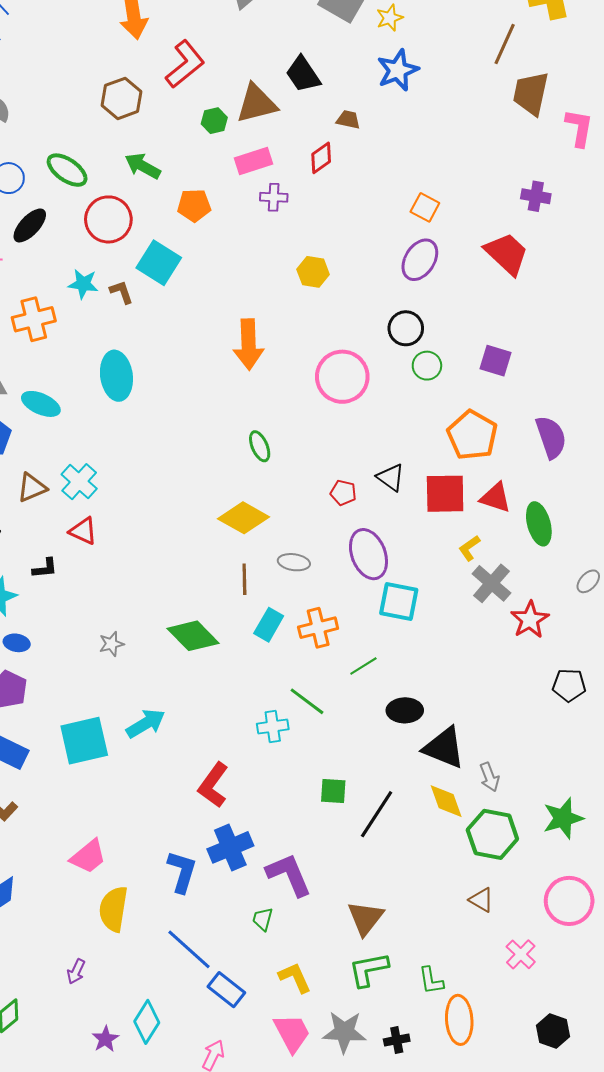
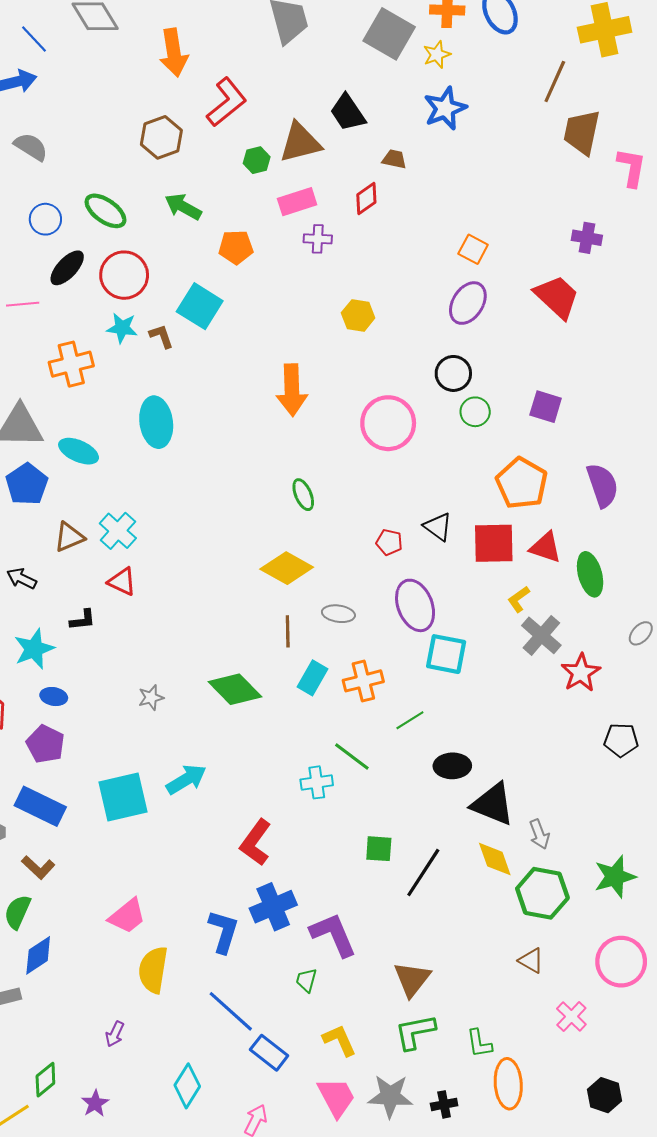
red circle: (108, 219) -> (124, 275), moved
purple star: (105, 1039) -> (95, 1103), moved

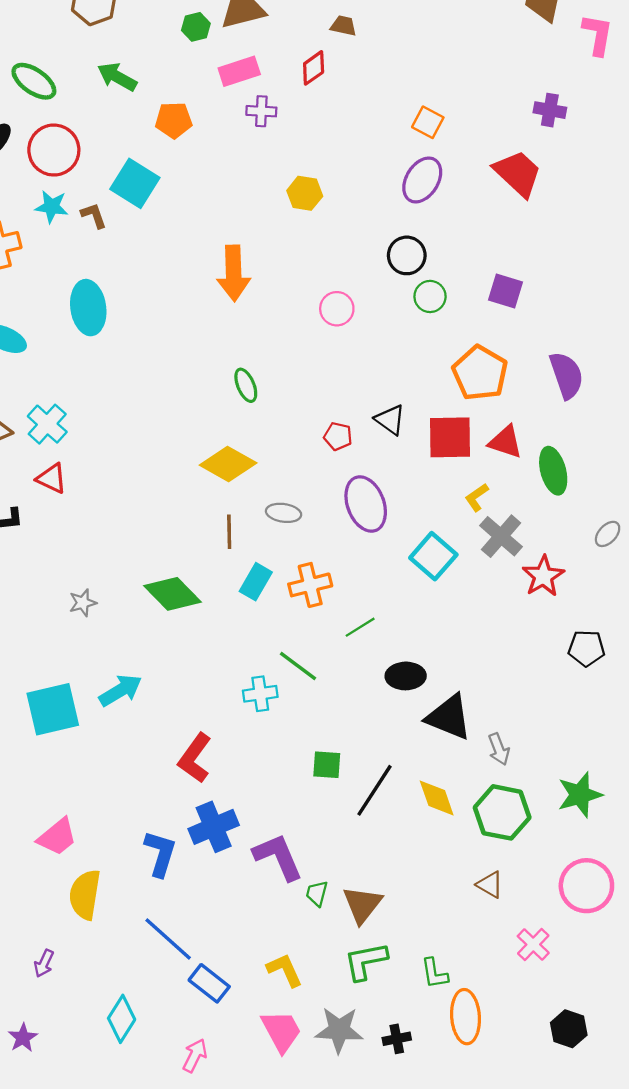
pink circle: (388, 423) -> (337, 309), size x0.6
cyan square: (446, 654) -> (433, 556), moved, turned 30
yellow diamond: (495, 859) -> (437, 798), moved
green trapezoid: (306, 980) -> (317, 893), moved

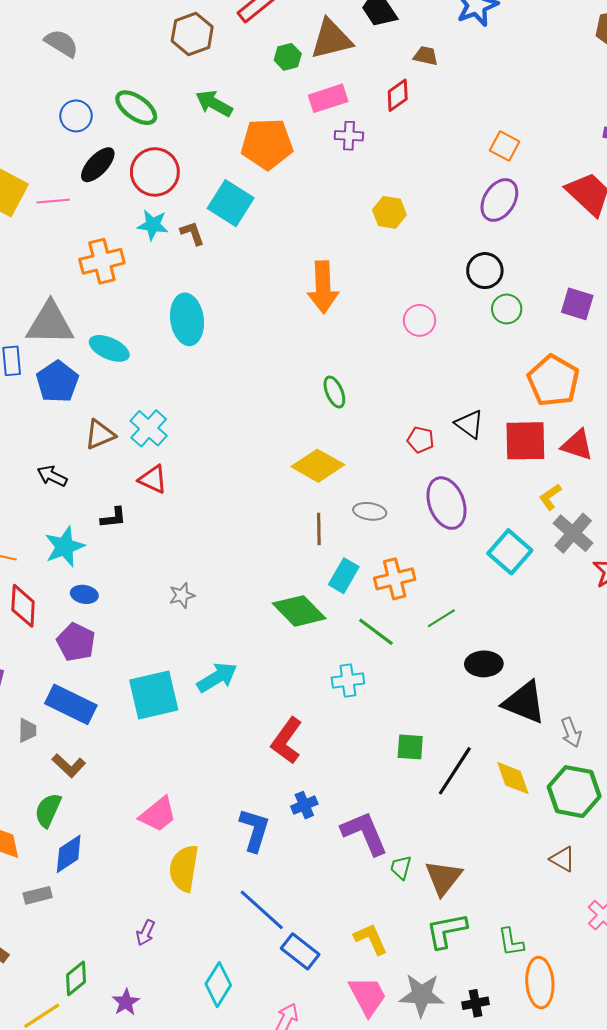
orange pentagon: (174, 120) -> (267, 144), size x1.5
green diamond: (173, 594) -> (299, 611), moved
green line: (298, 666) -> (376, 632), moved
blue cross: (214, 827) -> (304, 805), size x0.6

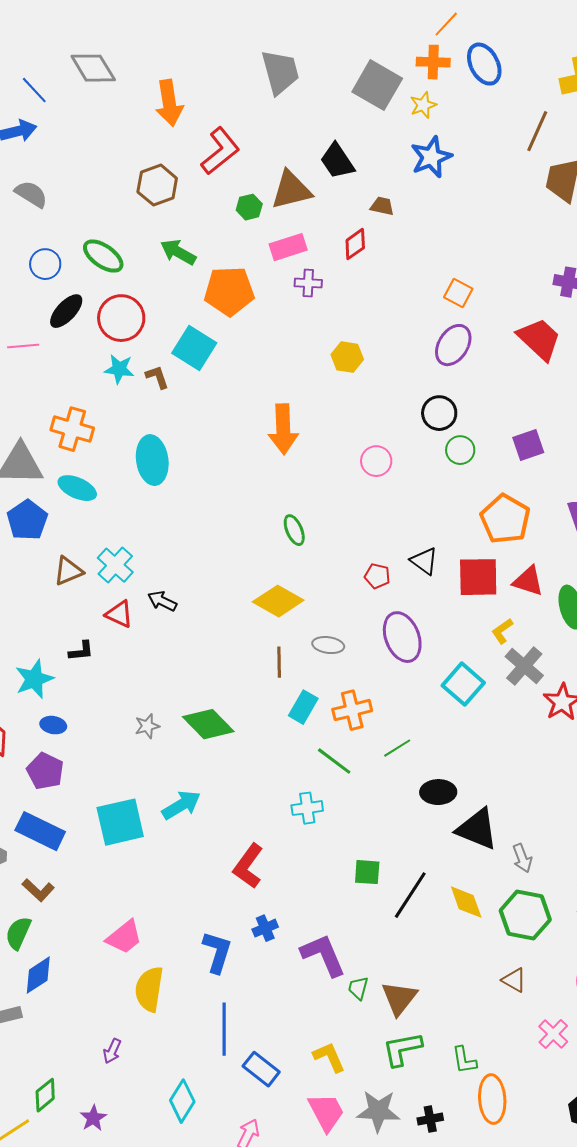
orange cross: (102, 261) -> (72, 429), moved, turned 30
purple square: (577, 304) -> (528, 445), turned -36
black arrow: (52, 476) -> (162, 601), moved
green diamond: (299, 611) -> (208, 724), moved
blue line: (262, 910) -> (224, 1029), turned 48

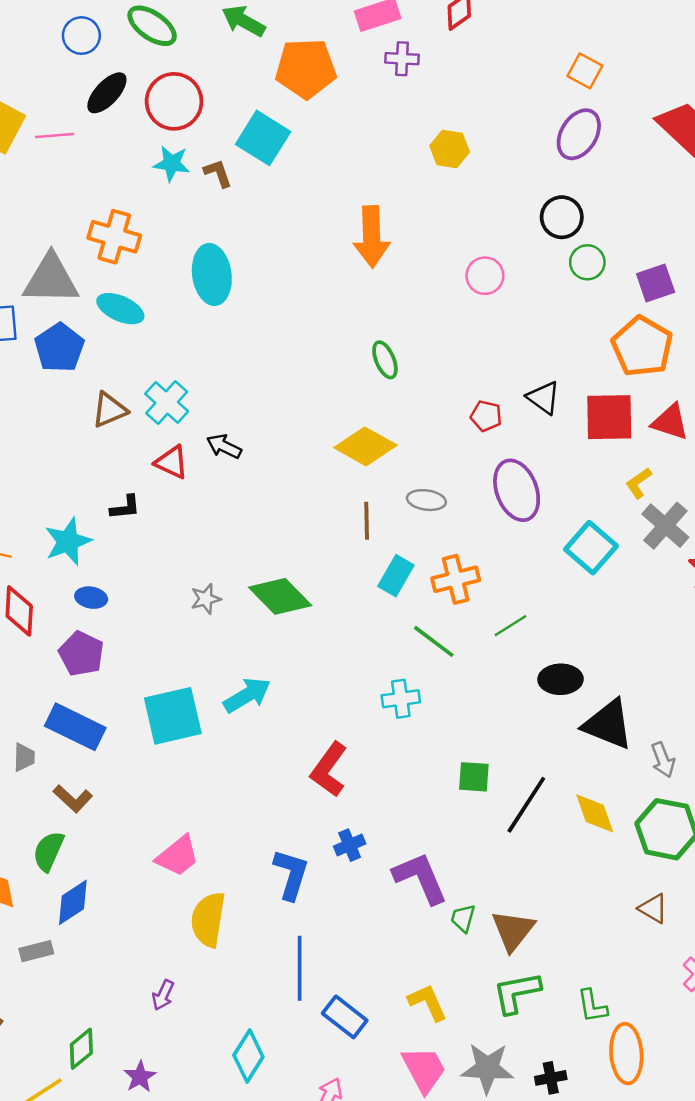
purple square: (528, 445) -> (656, 283), moved

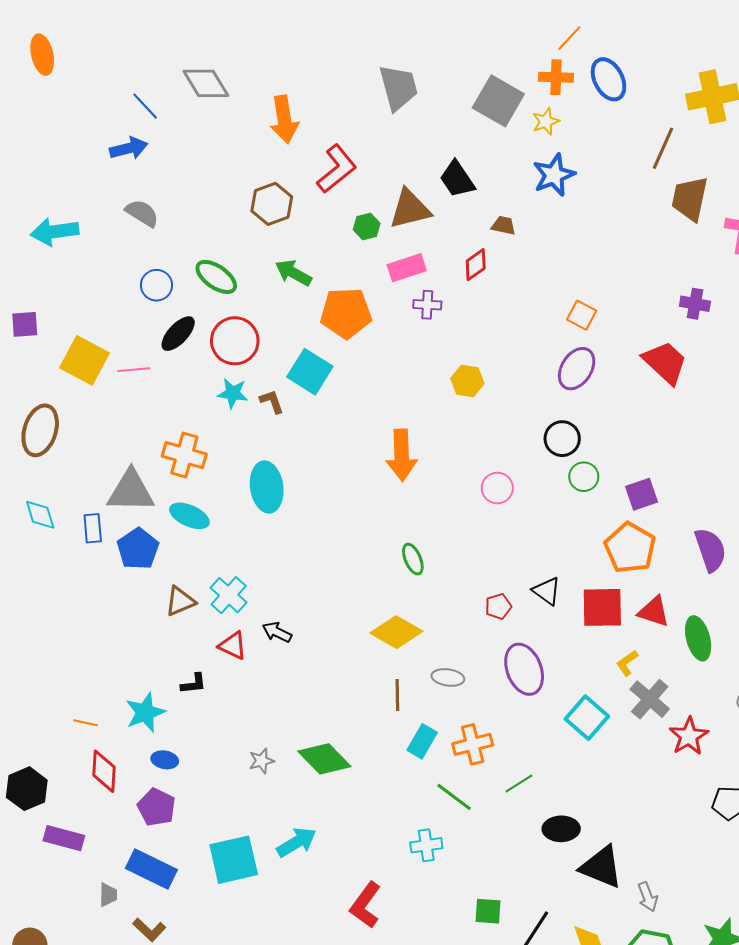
red pentagon: (486, 416) -> (498, 606), turned -30

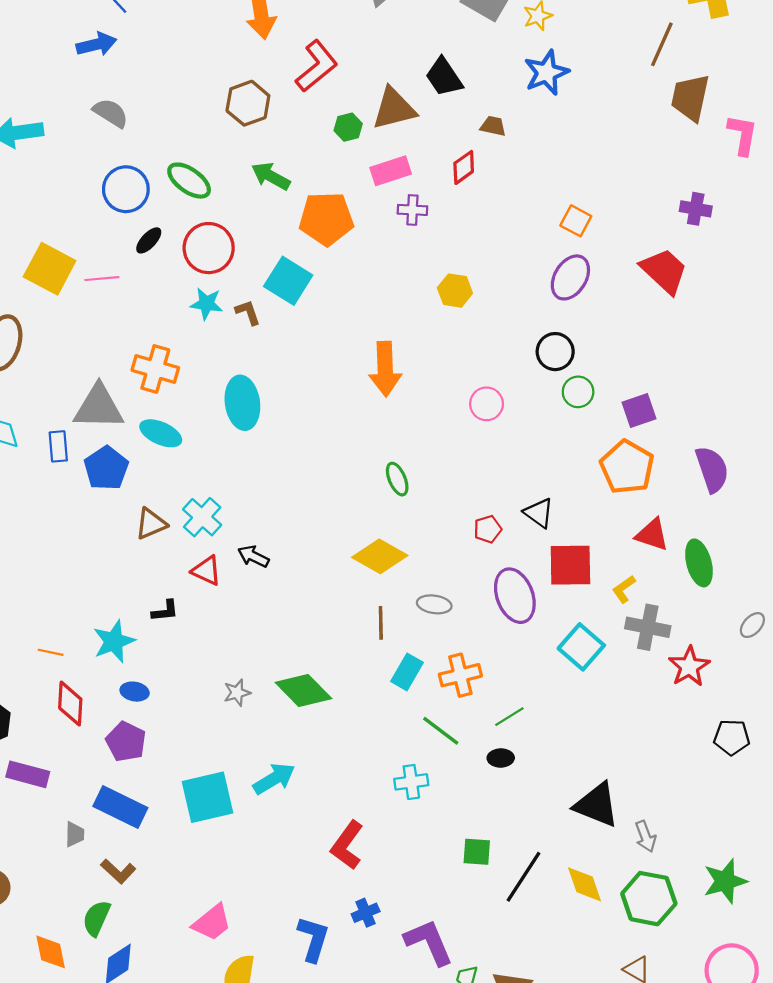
blue circle: (156, 285) -> (126, 189), size x1.4
black ellipse: (178, 334) -> (149, 240), size x0.7
red square: (602, 607) -> (570, 565), moved
gray cross: (650, 699) -> (648, 627), turned -30
black ellipse: (561, 829) -> (501, 758), moved, size x0.7

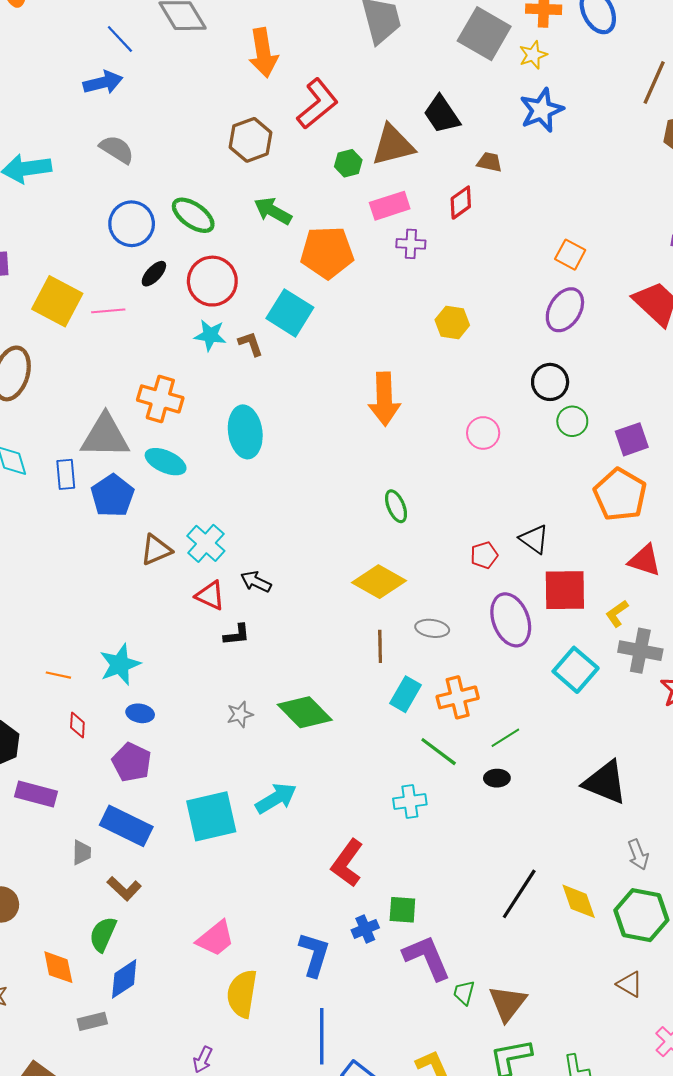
black L-shape: (165, 611) -> (237, 635), moved
red diamond: (70, 704) -> (77, 725), size x0.6
black triangle: (597, 805) -> (605, 782), moved
green square: (477, 852) -> (402, 910), moved

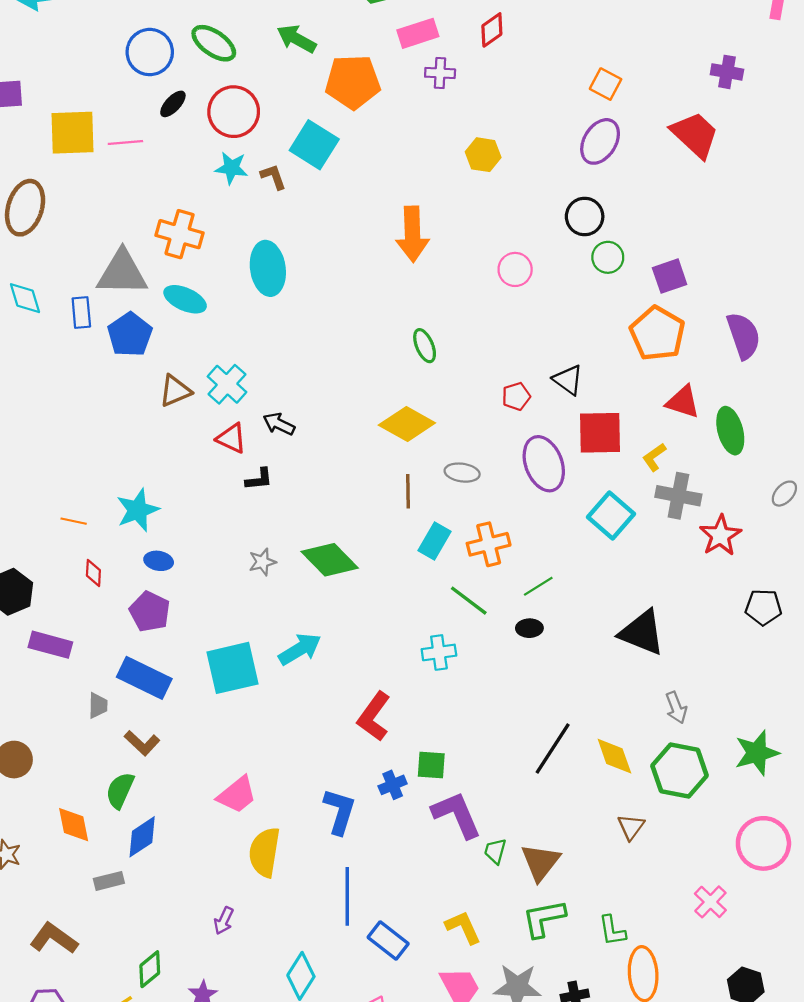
yellow square: (57, 301) -> (72, 133), turned -30
brown triangle: (630, 984) -> (631, 827), moved, turned 36

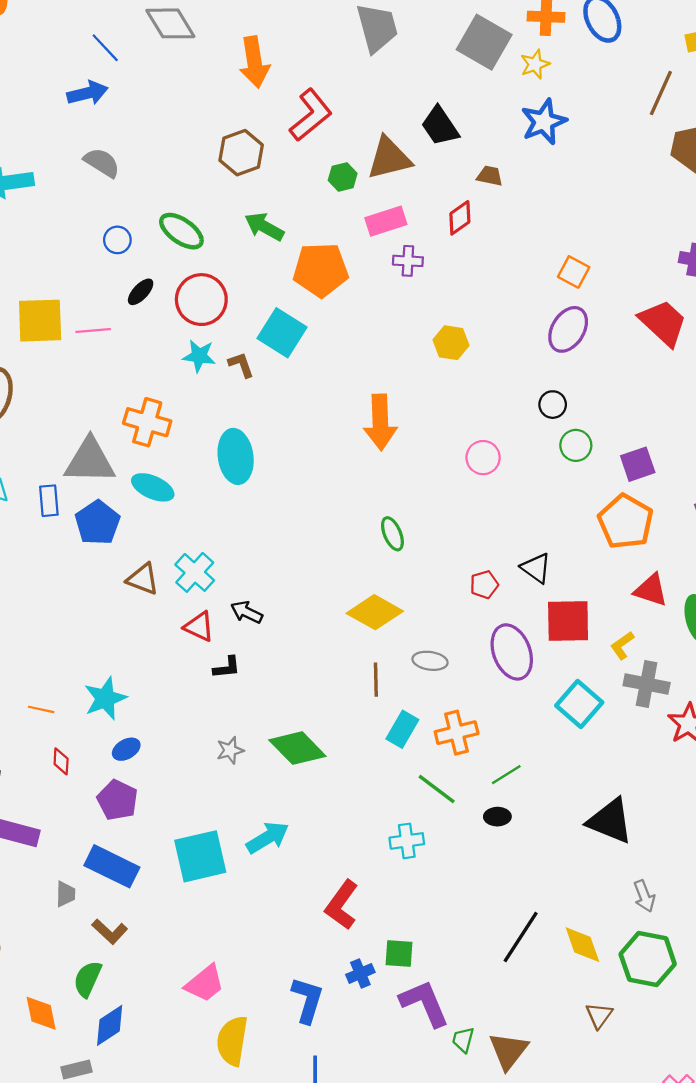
blue circle: (150, 52) -> (117, 240), size x0.6
black circle: (585, 216) -> (553, 405), size x0.7
brown triangle: (175, 391) -> (143, 579), turned 44
blue ellipse: (159, 561) -> (126, 749), turned -40

